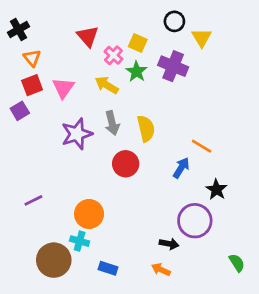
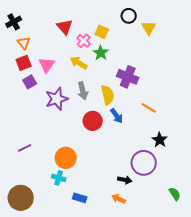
purple cross: (173, 66) -> (128, 77), moved
purple square: (20, 111) -> (30, 82), moved
blue arrow: (181, 168) -> (117, 116), moved, turned 112
brown circle: (54, 260) -> (21, 198), moved

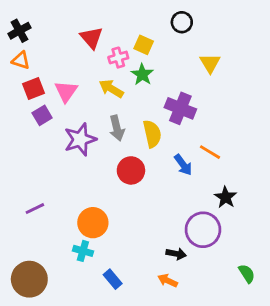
yellow triangle: (149, 28) -> (210, 63), moved
pink cross: (84, 41) -> (118, 58), turned 32
orange triangle: (24, 43) -> (21, 60), moved, turned -32
blue arrow: (117, 116) -> (183, 165), moved
blue rectangle: (80, 198) -> (113, 279), turned 32

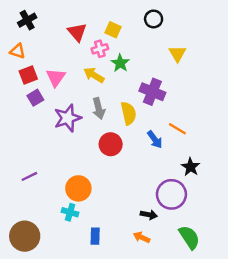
black cross: (19, 31) -> (27, 20), moved
yellow square: (144, 45) -> (113, 30), moved
green semicircle: (247, 274) -> (189, 237), moved, size x1.5
blue rectangle: (113, 279) -> (95, 236), turned 42

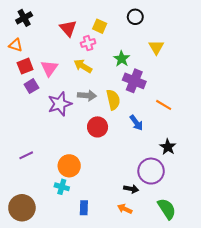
green star: (120, 63) -> (122, 59), moved
gray arrow: (99, 108) -> (87, 95), turned -72
orange line: (177, 129) -> (164, 105), moved

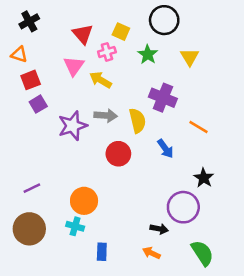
black circle: (135, 17) -> (164, 20), size x1.5
green star: (122, 59) -> (148, 54), moved
pink triangle: (49, 68) -> (74, 66), moved
brown circle: (22, 208) -> (29, 229), moved

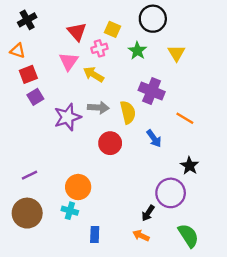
black arrow: (159, 229) -> (148, 213), turned 112

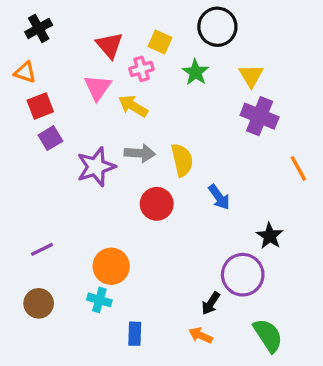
purple cross: (152, 91) -> (260, 116), moved
orange line: (185, 118) -> (298, 168), moved, turned 30
brown circle: (27, 213) -> (39, 303), size x0.7

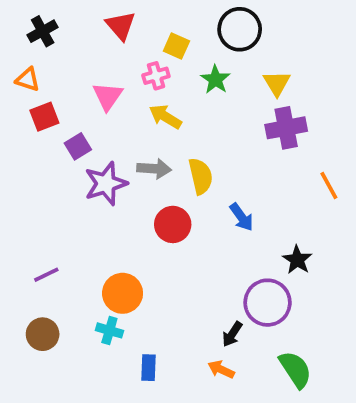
red triangle: (109, 45) -> (121, 26), moved
yellow arrow: (133, 106) -> (165, 117), moved
purple cross: (260, 116) -> (286, 128), turned -33
purple square: (50, 138) -> (78, 146), moved

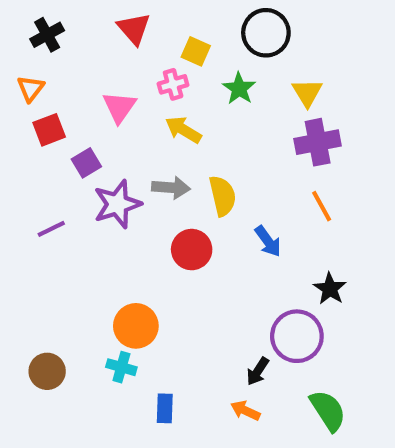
orange triangle: (28, 79) -> (31, 88), turned 50
orange line: (329, 185) -> (322, 206), moved
purple line: (46, 275) -> (51, 229), moved

